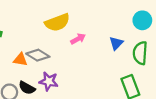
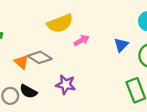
orange triangle: (20, 60) -> (22, 62), turned 32
purple star: (49, 81) -> (66, 85), moved

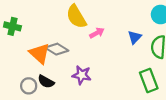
yellow semicircle: (60, 23) -> (76, 17), turned 80
orange triangle: (22, 62) -> (39, 53), size x1.5

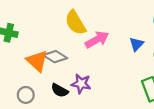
pink arrow: (97, 33) -> (97, 40), size x1.5
black semicircle: (46, 82) -> (60, 90), moved

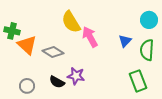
pink arrow: (97, 40) -> (90, 37), turned -90
orange triangle: (37, 61) -> (27, 45), moved

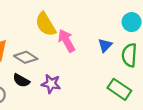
green rectangle: (138, 81) -> (119, 89), turned -35
black semicircle: (57, 82) -> (21, 80), moved

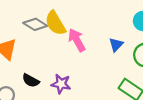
gray diamond: (26, 57) -> (35, 24), moved

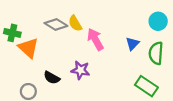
yellow semicircle: (55, 23) -> (75, 23), size x0.7
purple star: (61, 84) -> (80, 70), moved

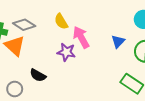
gray diamond: (56, 24) -> (24, 25), moved
purple star: (80, 70) -> (66, 52), moved

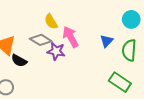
gray diamond: (24, 25) -> (41, 40), moved
black semicircle: (38, 75) -> (19, 61), moved

